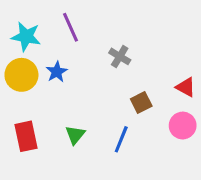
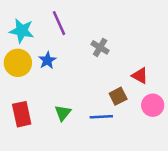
red triangle: (186, 87) -> (140, 76), moved
brown square: (141, 102) -> (118, 96), moved
blue line: (121, 139) -> (101, 117), turned 65

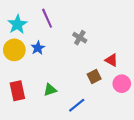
cyan star: (22, 31) -> (17, 24), turned 30
green triangle: (63, 113) -> (50, 90), turned 32
blue line: (101, 117) -> (77, 105), moved, turned -36

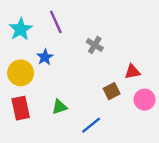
yellow circle: (14, 50) -> (21, 73), moved
red triangle: (112, 60) -> (132, 72), turned -40

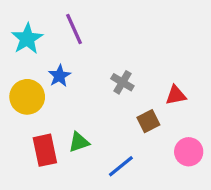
gray cross: (95, 45) -> (122, 82), moved
pink circle: (144, 100) -> (189, 152), moved
red rectangle: (21, 108) -> (45, 150), moved

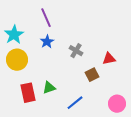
cyan star: (27, 39) -> (14, 35), moved
blue star: (59, 76) -> (47, 42), moved
pink circle: (189, 152) -> (117, 104), moved

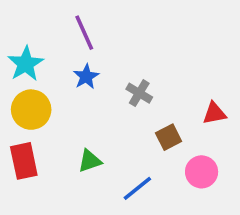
red triangle: (109, 59) -> (214, 113), moved
red rectangle: (28, 93) -> (24, 161), moved
pink circle: (117, 104) -> (202, 172), moved

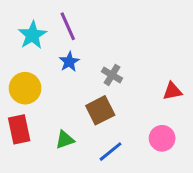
cyan star: (26, 64) -> (32, 35), moved
brown square: (169, 137) -> (100, 110), moved, size x1.4
green triangle: (90, 161) -> (65, 140), moved

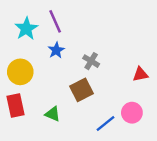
green triangle: (65, 140) -> (53, 114), turned 42
blue line: (110, 152) -> (106, 124), moved

